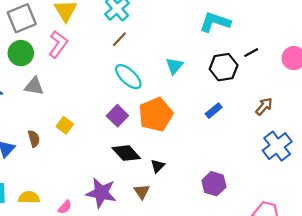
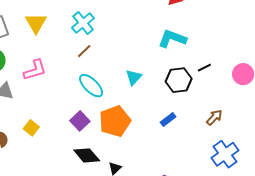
pink L-shape: (58, 44) -> (35, 70), moved, turned 35

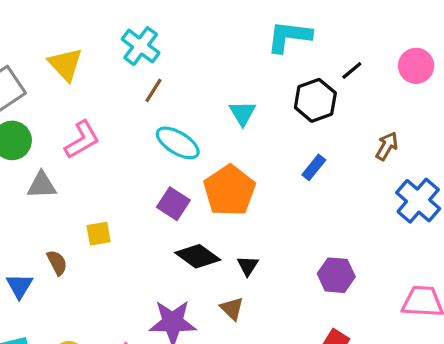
yellow square: (31, 128) -> (99, 234), turned -35

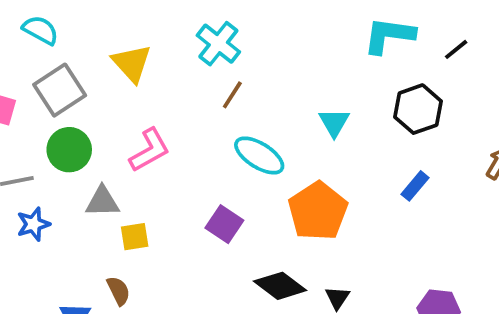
black line: (352, 71) -> (456, 49), moved
purple square: (173, 204) -> (224, 224), moved
yellow square: (99, 234) -> (135, 237), moved

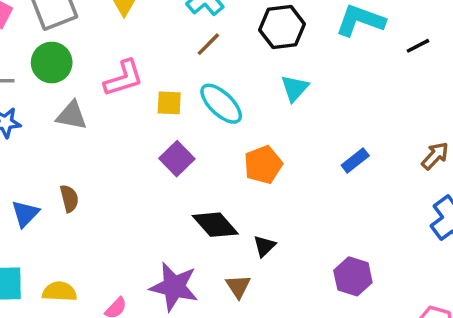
black hexagon: (418, 109) -> (282, 27), moved
orange pentagon: (318, 211) -> (263, 165), size x0.7
yellow square: (135, 237) -> (169, 103), moved

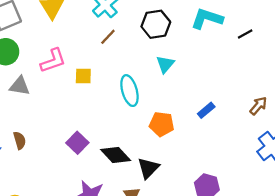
cyan ellipse: (221, 104) -> (129, 91), moved, turned 32
purple square: (177, 159) -> (77, 143), moved
orange pentagon: (263, 165) -> (162, 124), moved, turned 30
black triangle: (264, 246) -> (148, 168), size x1.5

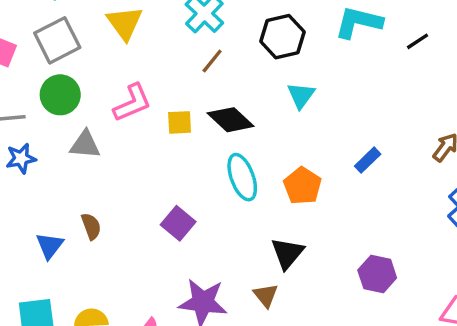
cyan ellipse: (129, 91) -> (242, 177), moved
orange pentagon: (162, 124) -> (302, 186), turned 30
black diamond: (116, 155) -> (231, 120), moved

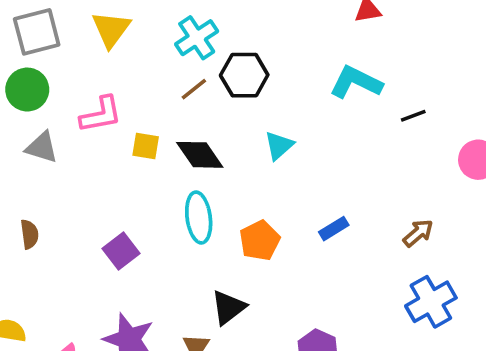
black hexagon: (282, 37) -> (244, 75), moved

